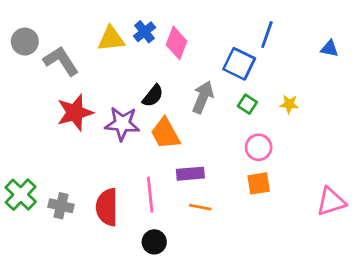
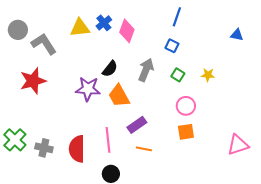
blue line: (267, 35) -> (177, 17), moved
blue square: (239, 64) -> (172, 46), size x0.6
red star: (75, 112) -> (33, 81), moved
purple rectangle: (190, 174) -> (137, 125), turned -30

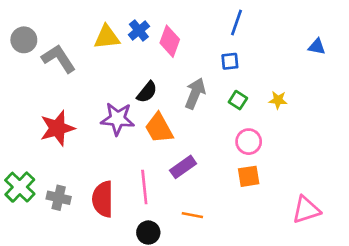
blue square: (172, 46) -> (230, 61), turned -32
red star: (33, 81) -> (57, 128), moved
pink triangle: (238, 145) -> (306, 210), moved
orange line: (144, 149) -> (192, 215), moved

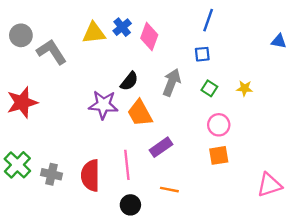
red star: (57, 128) -> (22, 102), moved

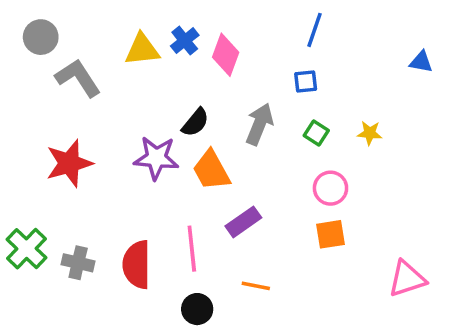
gray circle: (21, 35) -> (41, 37), moved
red star: (22, 102) -> (69, 163), moved

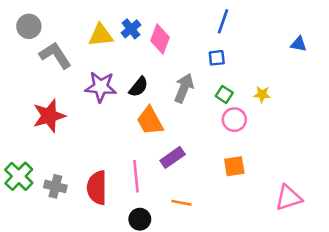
purple star: (156, 158) -> (101, 87), moved
pink circle: (330, 188) -> (234, 120), moved

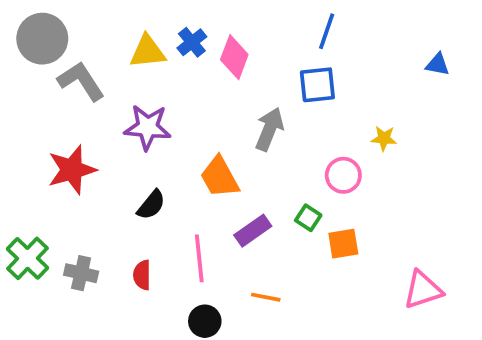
gray circle: (29, 26) -> (42, 39), size x1.4
blue square: (217, 58) -> (317, 85), size x1.5
black semicircle: (139, 87) -> (151, 205), moved
green square: (224, 94) -> (308, 218), moved
red semicircle: (97, 188) -> (142, 275), size x0.6

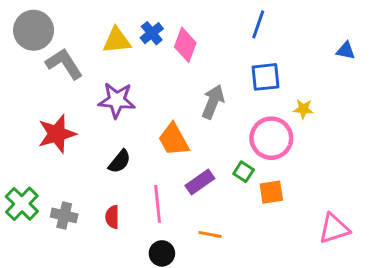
blue square: (317, 85) -> (265, 77), moved
pink circle: (343, 175) -> (271, 138), size x1.5

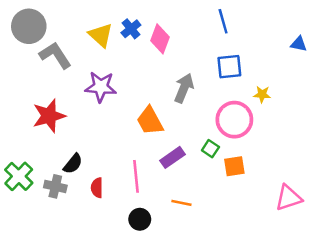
blue line: (258, 24) -> (223, 21), turned -35
yellow triangle: (117, 40) -> (101, 35), turned 48
black semicircle: (120, 162) -> (73, 164), moved

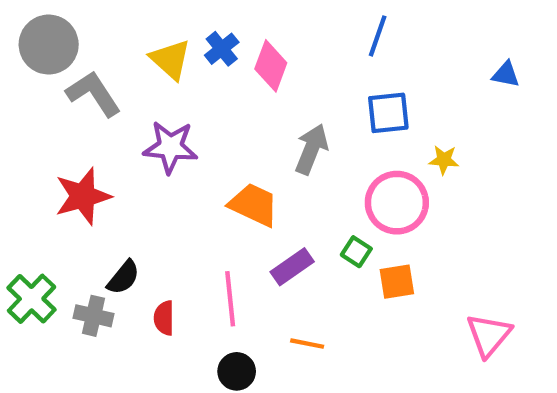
blue line: (223, 21) -> (378, 36), turned 35
orange trapezoid: (150, 121) -> (254, 205), turned 144
pink triangle: (289, 198) -> (489, 335), turned -32

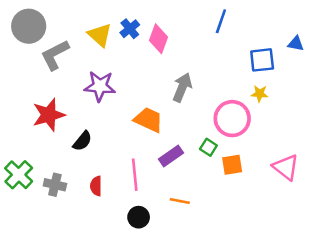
gray L-shape: (93, 94) -> (55, 55), turned -84
blue square: (388, 113) -> (262, 60), moved
black semicircle: (123, 277) -> (82, 141), moved
pink triangle: (489, 335) -> (286, 167), moved, turned -32

